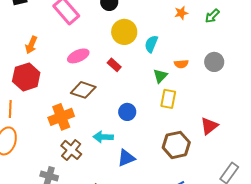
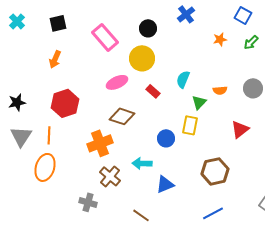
yellow circle: (124, 32) -> (142, 58), moved
cyan semicircle: (151, 44) -> (183, 79), moved
orange arrow: (31, 45) -> (55, 59), moved
yellow rectangle: (168, 99) -> (190, 125), moved
red triangle: (209, 126) -> (240, 129), moved

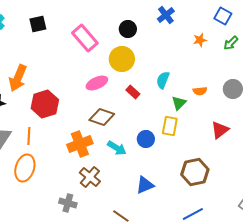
orange arrow: (55, 59) -> (18, 78), moved, size x1.5
cyan arrow: (142, 163) -> (117, 148), moved, turned -150

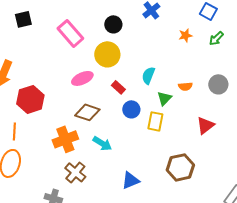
blue circle: (146, 139) -> (131, 109), moved

